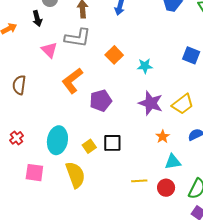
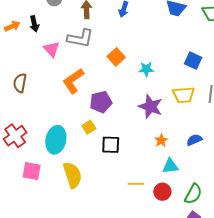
black arrow: (37, 19) -> (34, 24), moved
yellow trapezoid: (183, 104) -> (184, 95), moved, turned 30
red cross: (17, 138) -> (15, 136), size x1.6
yellow square: (89, 146) -> (89, 127), moved

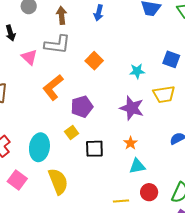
cyan star: (146, 69) -> (137, 71), moved
orange star: (161, 140) -> (130, 143), moved
cyan triangle: (170, 166) -> (137, 166), moved
pink square: (32, 171) -> (17, 180), turned 30
yellow line: (136, 184) -> (121, 201), moved

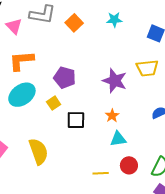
orange square: (94, 61) -> (74, 23), moved
cyan star: (137, 71) -> (114, 20), moved
orange L-shape: (53, 87) -> (21, 61), moved, turned 32
purple pentagon: (82, 107) -> (65, 78), turned 30
cyan ellipse: (39, 147) -> (22, 95), moved, turned 44

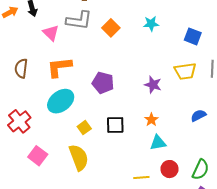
purple star: (115, 81) -> (153, 85), size x0.7
yellow square: (54, 103) -> (84, 128), moved

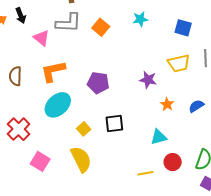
orange star: (151, 120) -> (167, 104), moved

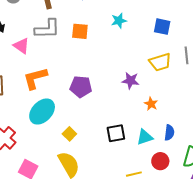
orange square: (101, 27) -> (80, 31), turned -30
blue semicircle: (196, 106) -> (169, 133), moved, turned 133
black square: (114, 124) -> (116, 133), moved

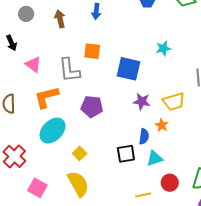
cyan star: (119, 21) -> (163, 48), moved
blue square: (162, 27) -> (129, 69), moved, size x1.4
gray L-shape: (47, 29) -> (69, 70), moved, turned 84
yellow trapezoid: (160, 62) -> (174, 102), moved
blue semicircle: (169, 133) -> (144, 136), moved

